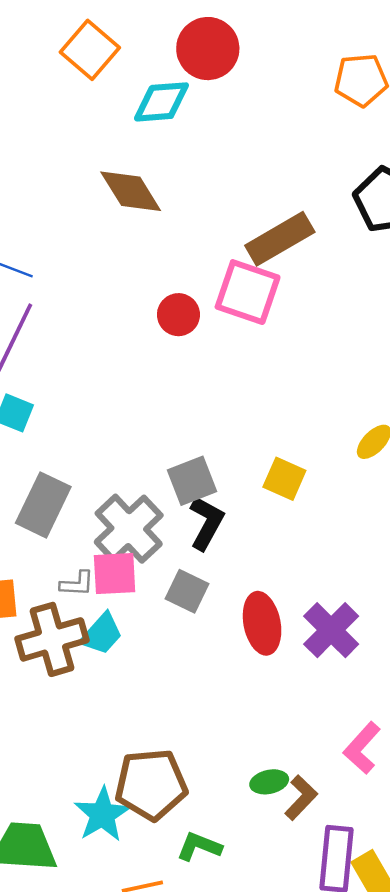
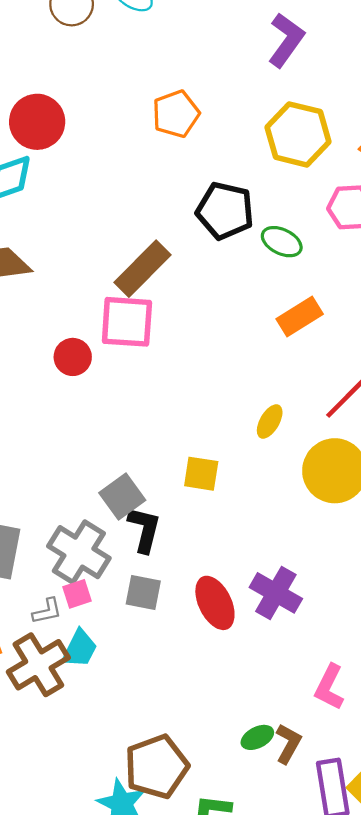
pink square: (115, 574) -> (77, 594), size x0.7

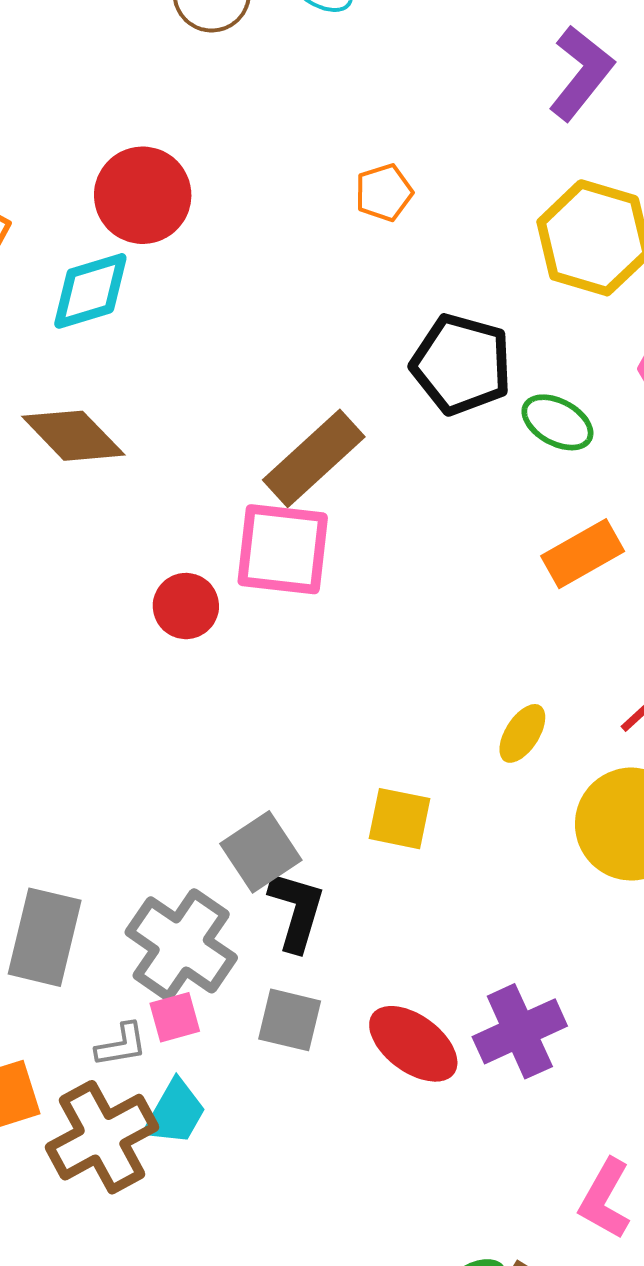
orange pentagon: (176, 114) -> (384, 192), size x0.7
purple cross: (276, 593) -> (520, 1031), turned 33
red ellipse: (215, 603) -> (413, 1044), turned -30

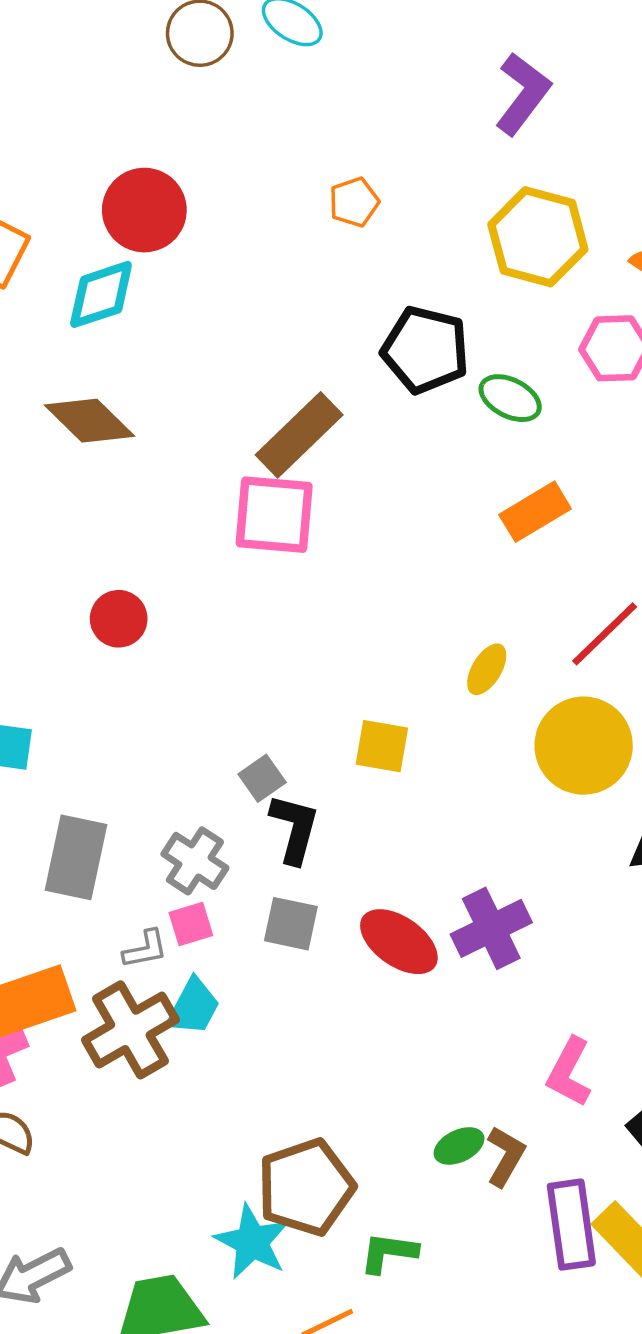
red circle: (186, 606) -> (119, 619), moved
gray square: (261, 852) -> (262, 778), size x0.7
gray cross: (181, 945) -> (195, 861), size x0.7

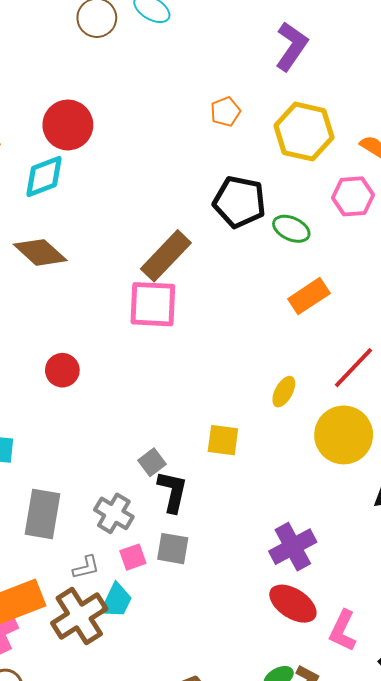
orange pentagon: (354, 202) -> (225, 112), moved
pink square: (191, 924) -> (133, 557), moved
red ellipse: (399, 942) -> (293, 604), moved

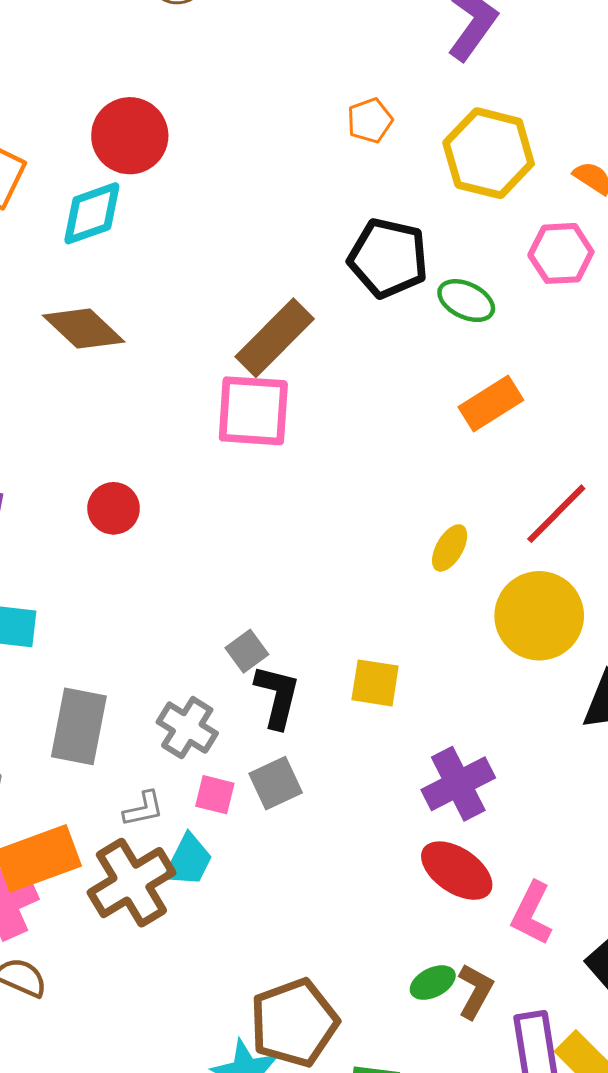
yellow square: (223, 440) -> (375, 683), moved
gray square: (173, 549) -> (276, 783), turned -36
pink square: (133, 557) -> (215, 795), turned 32

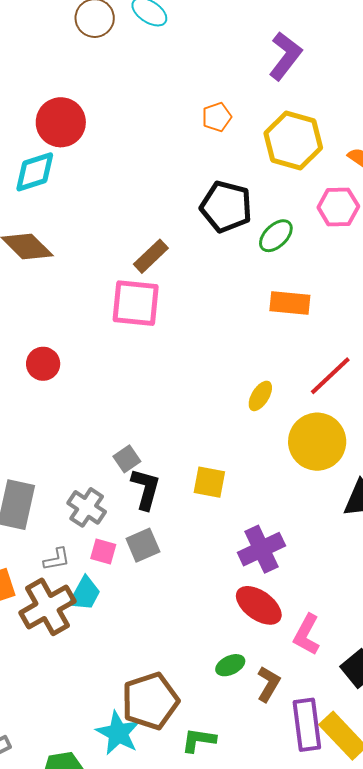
green ellipse: (466, 301) -> (276, 236), turned -72
brown rectangle: (275, 338) -> (151, 256), size x0.7
orange rectangle: (491, 404) -> (290, 303), turned 36
green ellipse: (433, 983) -> (230, 665), moved

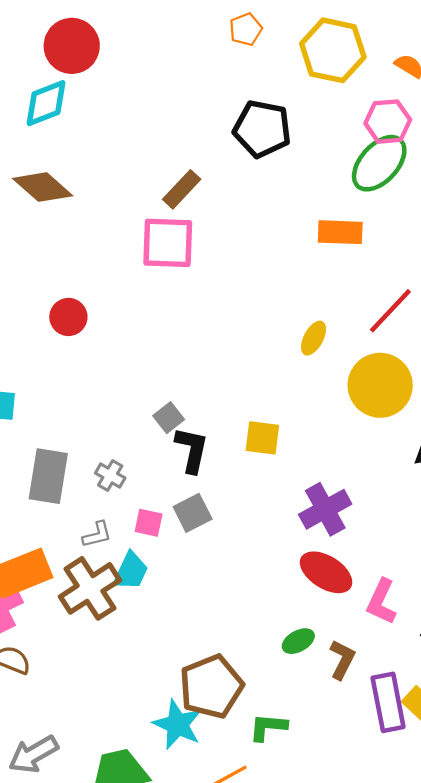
green ellipse: (276, 236) -> (379, 163), moved, size x1.5
gray cross: (87, 507) -> (110, 475), moved, size x0.7

